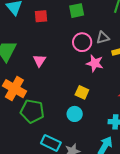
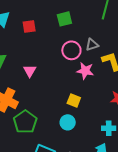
green pentagon: (32, 111) -> (25, 122), turned 30

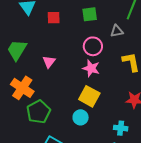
gray triangle: (92, 45) -> (117, 31), moved
pink star: (85, 71) -> (91, 68), moved
yellow square: (74, 100) -> (89, 96), size x1.5

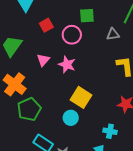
red square: (54, 18) -> (46, 25), moved, turned -32
pink circle: (93, 46) -> (72, 35), moved
pink star: (91, 68) -> (67, 64), moved

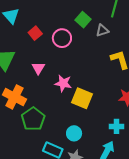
green square: (87, 16) -> (83, 20), moved, turned -35
pink star: (67, 64) -> (63, 83), moved
cyan circle: (71, 118) -> (74, 133), moved

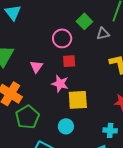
red square: (35, 33) -> (69, 61), moved, turned 32
yellow square: (82, 98) -> (78, 100), turned -30
cyan circle: (74, 133) -> (66, 126), moved

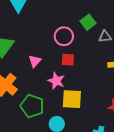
green pentagon: (27, 117) -> (32, 106), moved, turned -30

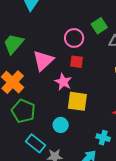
pink triangle: (35, 61) -> (43, 61), size x1.6
green pentagon: (32, 106) -> (23, 111), moved

